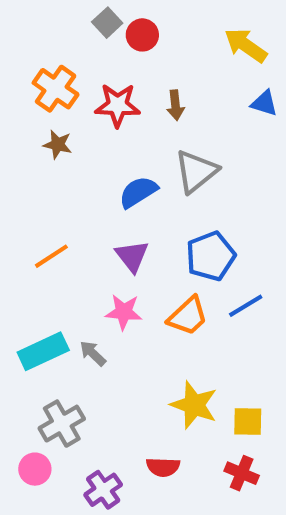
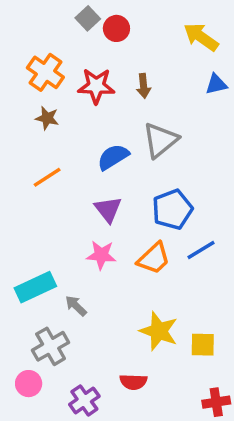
blue triangle: (264, 103) -> (216, 84), turned -30
orange line: (51, 256) -> (47, 177), moved
gray arrow: (93, 353) -> (76, 306), moved
red cross: (242, 473) -> (216, 402), moved, turned -32

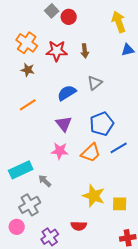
yellow arrow: (201, 37) -> (119, 22), turned 35
gray triangle: (160, 140) -> (95, 83), size x0.7

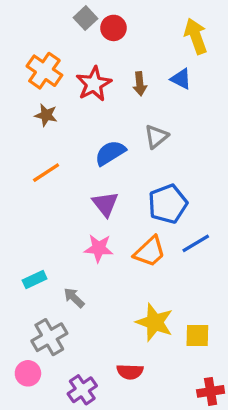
blue triangle: (128, 50) -> (181, 79), moved, turned 40
red star: (57, 51) -> (94, 84), turned -30
cyan rectangle: (21, 170) -> (35, 280), size x0.6

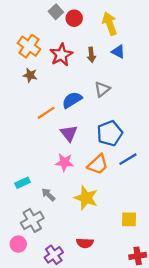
yellow arrow: (196, 36) -> (110, 24), moved
orange line: (46, 173) -> (46, 113), moved
yellow star: (155, 322) -> (86, 198), moved

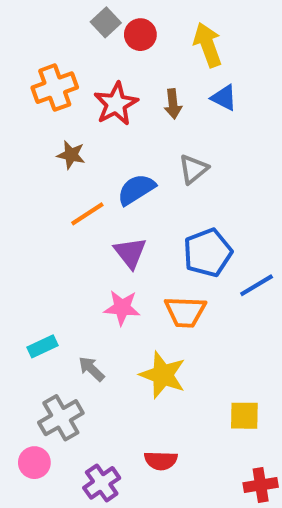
orange cross: (29, 46) -> (55, 88), turned 35
brown star: (30, 75) -> (71, 155), moved
blue line: (128, 159) -> (257, 285), moved
orange trapezoid: (98, 164) -> (185, 312), turned 45

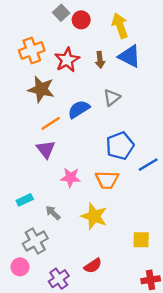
blue triangle: (224, 98) -> (129, 56), size x1.5
brown star: (71, 155) -> (41, 89), size x1.6
purple triangle: (130, 253) -> (46, 149), moved
red semicircle: (161, 461) -> (93, 266), turned -36

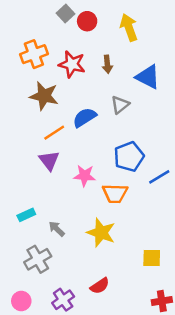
blue triangle: (129, 56) -> (148, 77), moved
red star: (67, 60) -> (72, 64), turned -30
pink star: (71, 177) -> (85, 176), moved
pink circle: (20, 267) -> (21, 301), moved

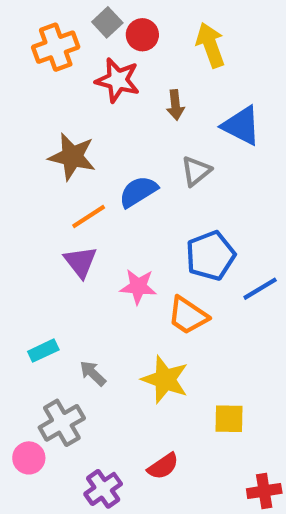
orange cross: (34, 54) -> (56, 47), moved
red star: (72, 64) -> (118, 80), moved
orange trapezoid: (115, 193) -> (188, 316), turned 32
yellow square: (152, 258) -> (229, 419), moved
pink circle: (21, 301) -> (29, 458), moved

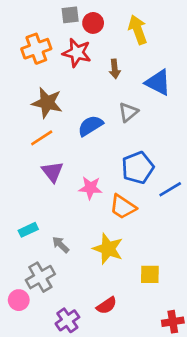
gray square: (107, 22) -> (70, 15), turned 36
orange cross: (56, 47) -> (36, 49), moved
orange line: (89, 216) -> (42, 138), moved

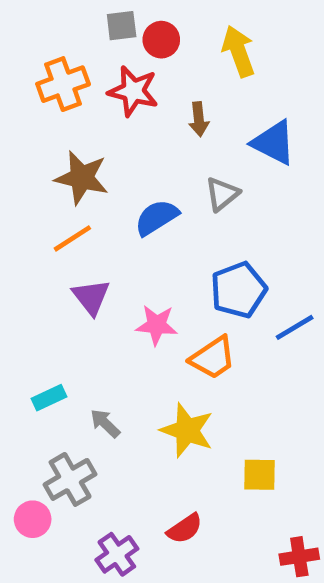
orange trapezoid: (123, 207) -> (213, 358), turned -68

